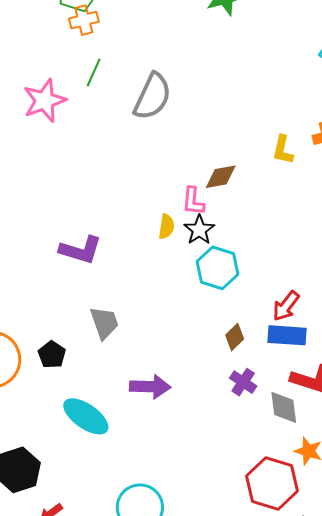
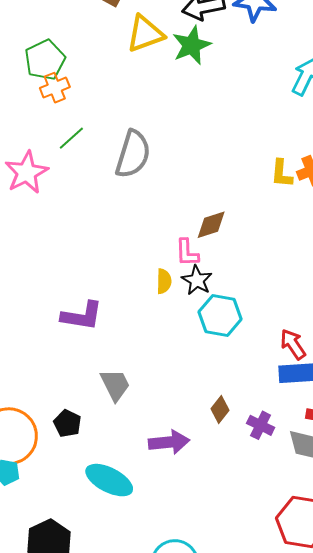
green line: (94, 72) -> (71, 138), turned 32
yellow L-shape: (283, 150) -> (282, 173), moved
red arrow: (286, 306) -> (293, 344), turned 116
brown diamond: (235, 337) -> (220, 410), moved

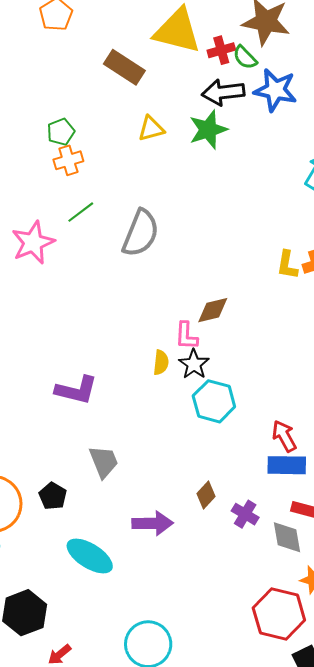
yellow triangle: (145, 34) -> (151, 129), moved, size x0.7
green pentagon: (45, 60) -> (61, 132), size x0.7

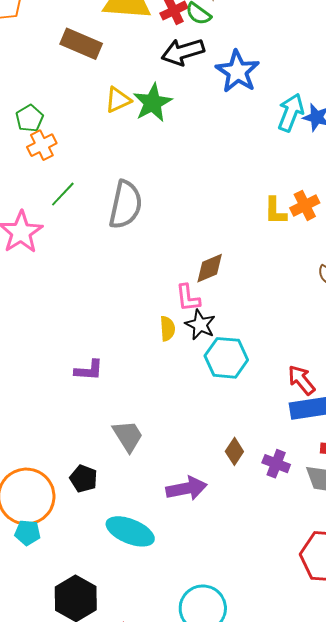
blue star: (275, 90) -> (237, 71), moved, turned 30
green star: (208, 130) -> (153, 103), moved
purple L-shape: (76, 390) -> (89, 370), size x0.7

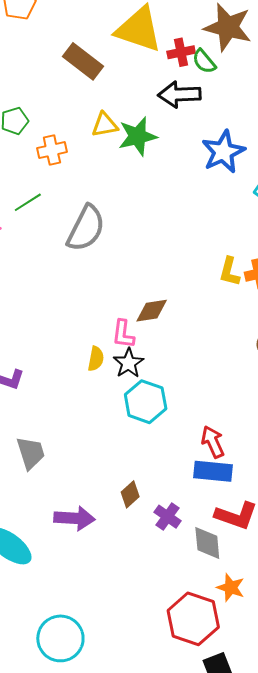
blue star: (237, 71) -> (223, 152), moved
orange cross: (42, 145) -> (52, 150), moved

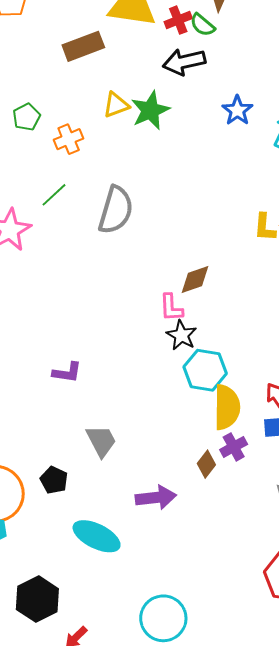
brown rectangle: (83, 61) -> (83, 46), turned -48
blue star: (223, 152) -> (237, 110), size x0.7
yellow semicircle: (96, 359) -> (227, 407), moved, size x1.8
purple cross: (168, 517) -> (234, 447), moved, turned 36

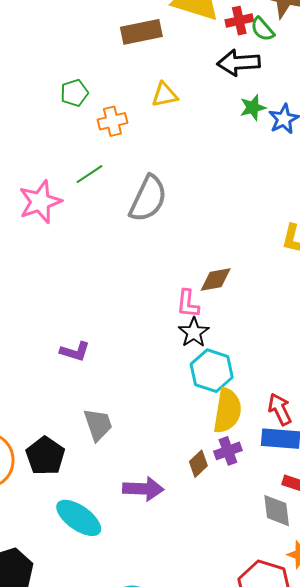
green star: (150, 110) -> (253, 108), moved, size x0.7
black pentagon: (54, 480) -> (45, 456), size x1.4

